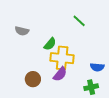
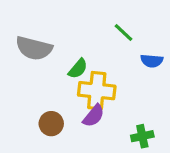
gray semicircle: (22, 31) -> (34, 48), size x1.6
blue semicircle: (97, 67) -> (152, 61), moved

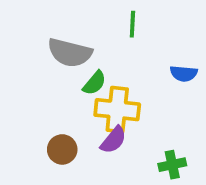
green line: (123, 33) -> (132, 24), moved, turned 50
gray semicircle: (34, 48) -> (70, 53), moved

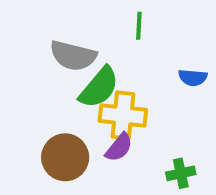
green semicircle: (94, 83) -> (99, 88), size x1.6
brown circle: (62, 149) -> (65, 157), size x1.5

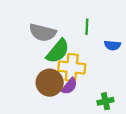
green line: (139, 26) -> (87, 27), moved
brown circle: (65, 157) -> (50, 83), moved

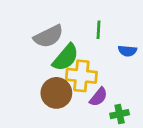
gray semicircle: (43, 33) -> (48, 36), turned -40
purple semicircle: (69, 86) -> (98, 97), moved

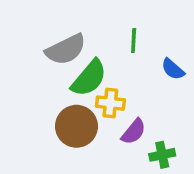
blue semicircle: (127, 51) -> (173, 69), turned 36
yellow cross: (81, 76) -> (110, 103), size x0.7

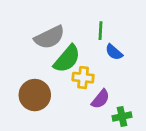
blue semicircle: (173, 69) -> (114, 52), moved
brown circle: (76, 126) -> (35, 95), moved

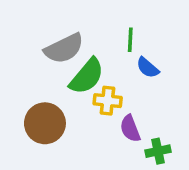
purple semicircle: (101, 99) -> (130, 128), turned 120

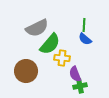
green line: (130, 40) -> (84, 25), moved
green cross: (158, 151) -> (80, 86), moved

